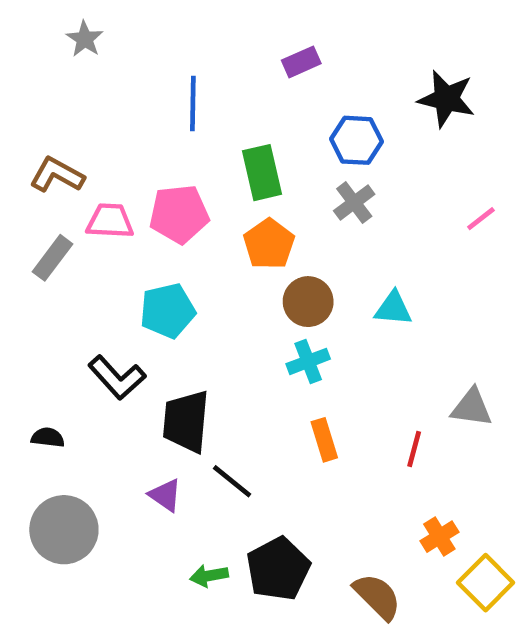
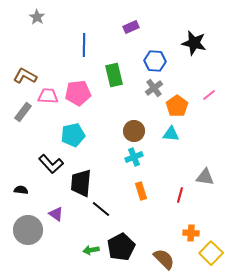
orange pentagon: (269, 244) -> (177, 106), moved
purple triangle: (165, 495) -> (56, 214), moved
orange cross: (439, 537) -> (191, 233), turned 35

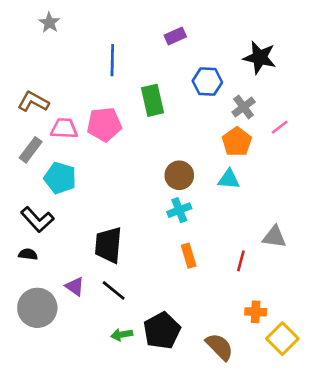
gray cross: (154, 88) -> (244, 107), moved
cyan pentagon: (73, 135) -> (60, 178), moved, turned 30
black L-shape: (51, 164) -> (37, 219), moved
black line: (101, 209) -> (114, 290), moved

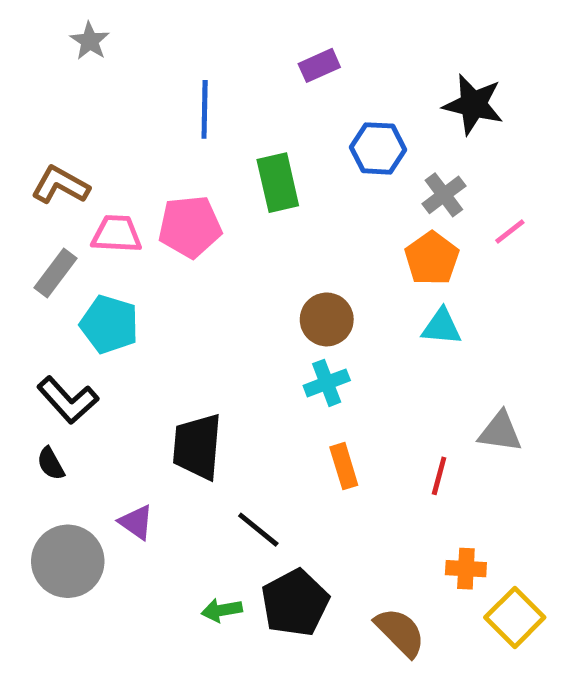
cyan triangle: (229, 179) -> (442, 327), moved
black semicircle: (28, 254) -> (51, 464), turned -126
black line: (114, 290) -> (258, 530), moved

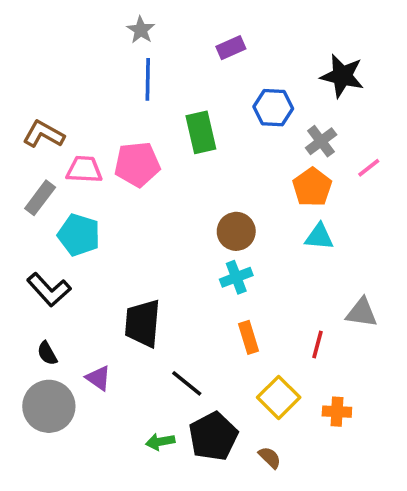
gray star: (90, 41) -> (141, 30), moved
black semicircle: (51, 464) -> (47, 353), moved
yellow square: (515, 617) -> (279, 397), moved
brown semicircle: (400, 632) -> (270, 458), moved, size x0.6

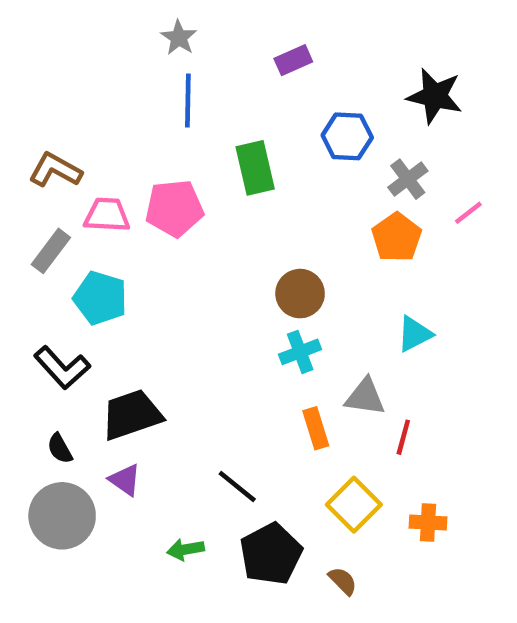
cyan triangle: (319, 237) -> (415, 334), moved, turned -32
gray triangle: (362, 313) -> (365, 397), moved
black trapezoid: (143, 323) -> (132, 415), moved, turned 66
green arrow: (160, 442) -> (186, 549), moved

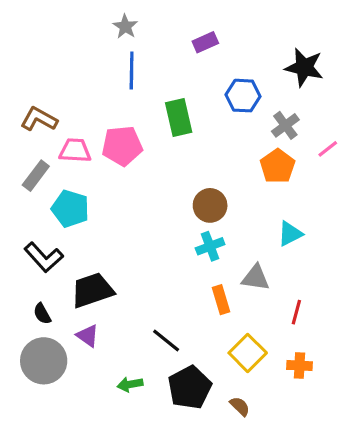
red line: (403, 437) -> (296, 312), moved

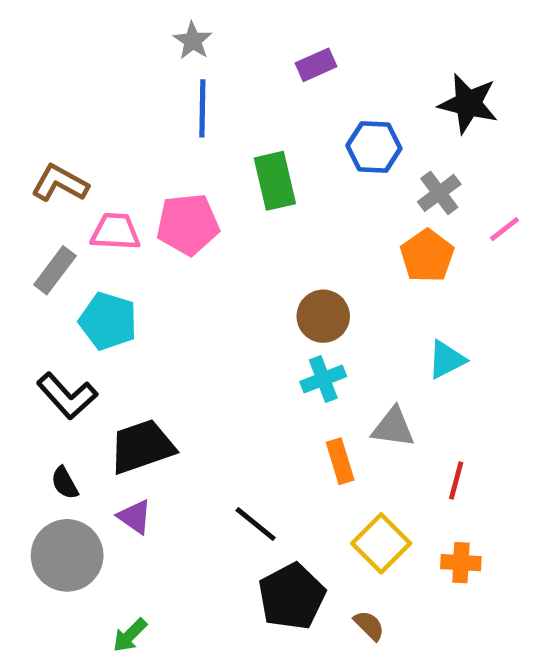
green arrow: (130, 384) -> (130, 635), moved, turned -35

